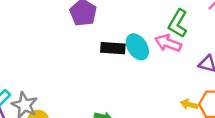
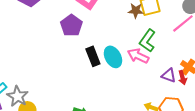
black rectangle: (113, 48) -> (93, 56), turned 60

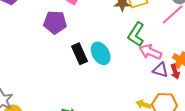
purple pentagon: (71, 25) -> (55, 22), turned -30
pink arrow: (138, 56) -> (150, 52), moved

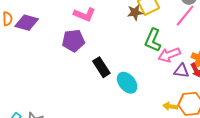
pink arrow: (150, 52) -> (169, 55), turned -35
cyan ellipse: (101, 53) -> (127, 83), moved

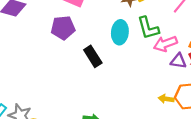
green L-shape: (153, 40) -> (148, 28), turned -40
cyan ellipse: (127, 83) -> (120, 32), moved, turned 45

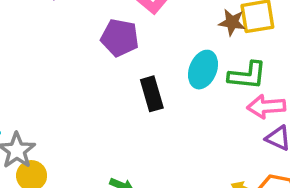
green L-shape: (148, 28) -> (247, 75), turned -85

